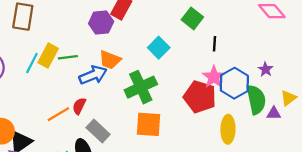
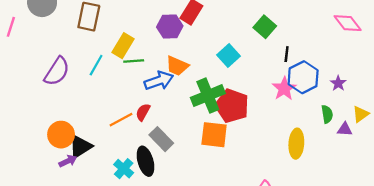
yellow rectangle: (48, 56) -> (123, 46), moved
blue hexagon: (234, 83) -> (303, 77), moved
red pentagon: (200, 97) -> (232, 106), moved
green semicircle: (256, 100) -> (327, 114), size x0.6

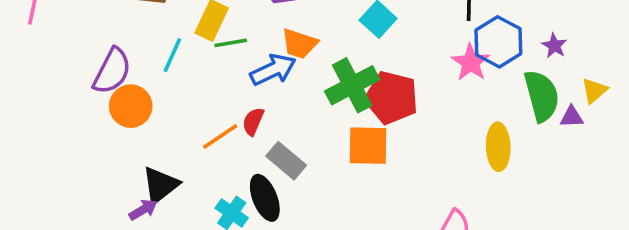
green semicircle: (327, 114) -> (542, 96), size x1.8
orange circle: (61, 135) -> (131, 106), moved

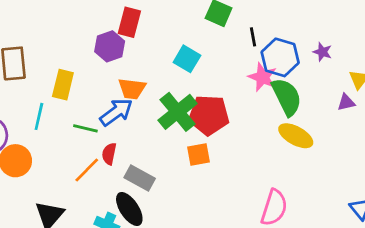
green line: (231, 43) -> (85, 128), moved, turned 35
green semicircle: (542, 96) -> (287, 97), moved
orange square: (368, 146) -> (198, 154), size x0.7
yellow ellipse: (498, 147) -> (296, 136), turned -48

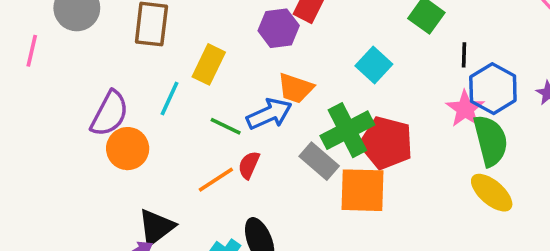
orange square: (198, 154) -> (363, 190), size x1.6
gray rectangle: (140, 178) -> (319, 161), moved

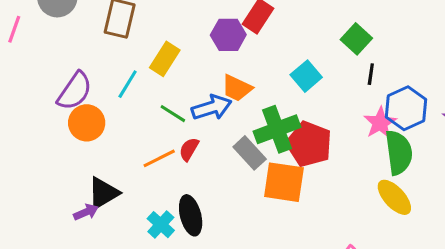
black line: (464, 55) -> (371, 74), moved

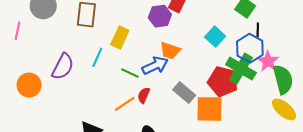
blue hexagon: (406, 108) -> (250, 48), moved
orange circle: (87, 123) -> (29, 85), moved
green cross: (277, 129) -> (241, 69), moved, turned -32

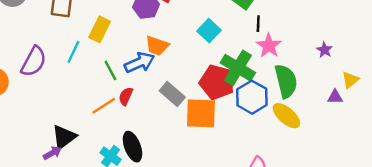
blue hexagon: (250, 48) -> (252, 97), moved
pink star: (268, 61) -> (269, 46), moved
green line: (130, 73) -> (110, 70), turned 36

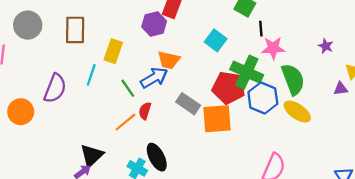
pink star: (269, 46) -> (273, 48), turned -30

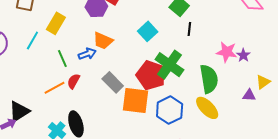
pink star: (273, 48) -> (227, 52), moved
blue arrow: (154, 78) -> (87, 54), size x0.7
blue hexagon: (263, 98) -> (170, 110), moved

